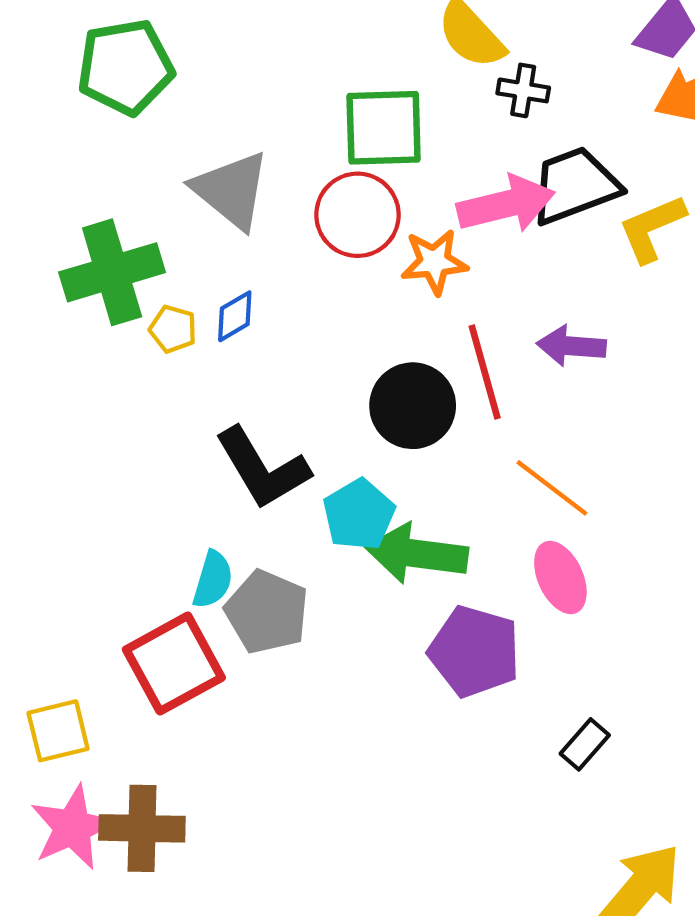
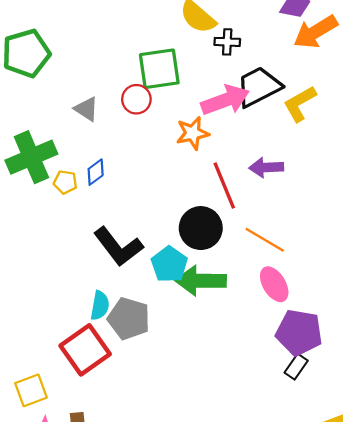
gray triangle: (231, 190) -> (86, 109), size x0.6
red circle: (357, 215) -> (136, 99), moved, size x0.7
black circle: (413, 406) -> (201, 228), moved
purple pentagon: (475, 651) -> (299, 333), moved

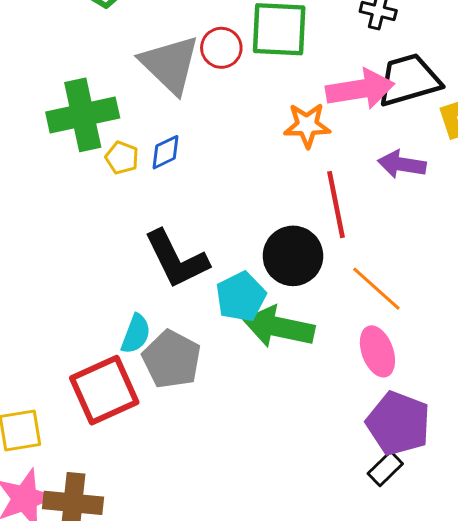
red circle: (136, 99) -> (221, 48), moved
gray triangle: (86, 109) -> (170, 64), size x1.8
purple arrow: (266, 167) -> (402, 164), moved

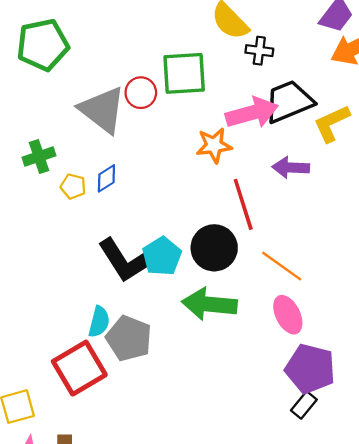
green cross: (83, 115) -> (39, 157), size x0.6
cyan pentagon: (241, 297) -> (162, 256), moved

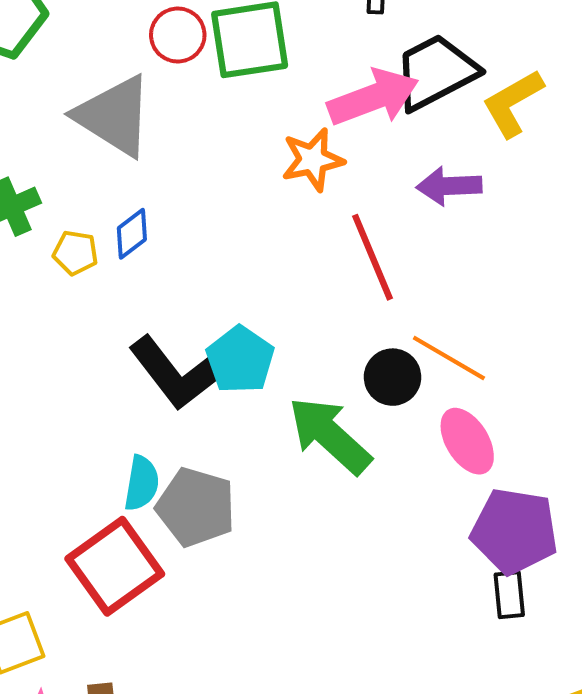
red circle: (141, 93) -> (178, 35), moved
black circle: (214, 248) -> (393, 377), moved, size x0.7
green arrow: (209, 304) -> (330, 435), turned 42
black rectangle: (304, 405) -> (509, 595), turned -40

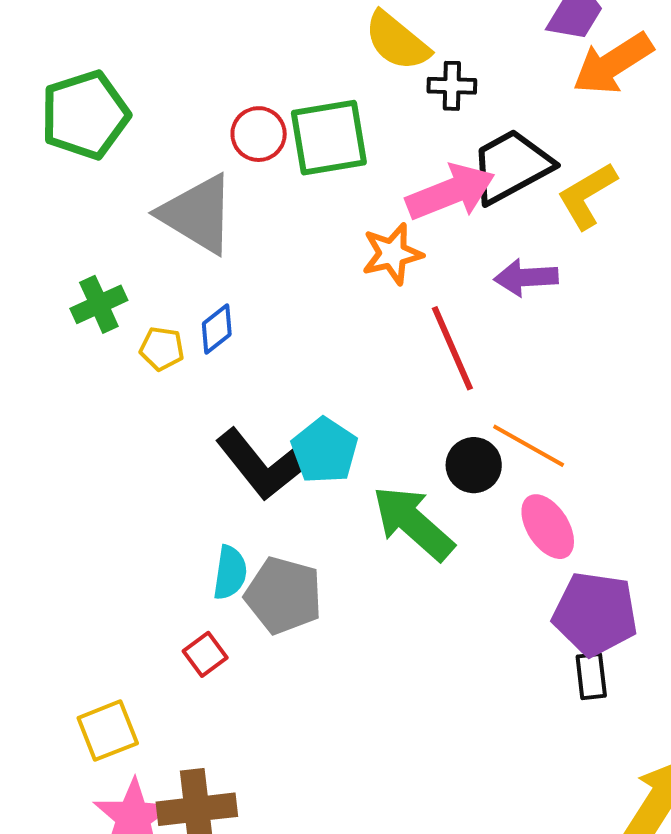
red square: (115, 566) -> (205, 654), size x0.5

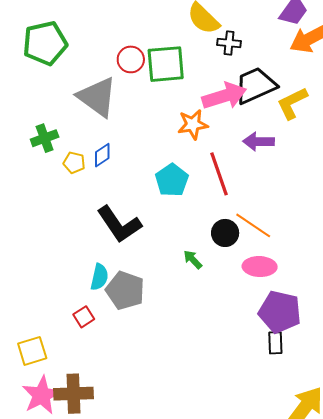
cyan pentagon: (325, 450) -> (172, 180), moved
green arrow: (413, 523) -> (193, 259), size x0.5
pink ellipse: (548, 527) -> (260, 267), turned -60

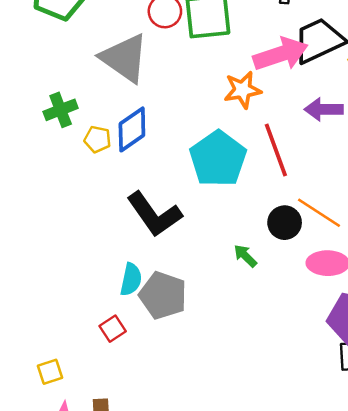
blue diamond: (102, 155) -> (132, 129), size x1.5
cyan pentagon: (172, 180) -> (218, 159), size x1.4
yellow square: (32, 351) -> (50, 372), size x0.7

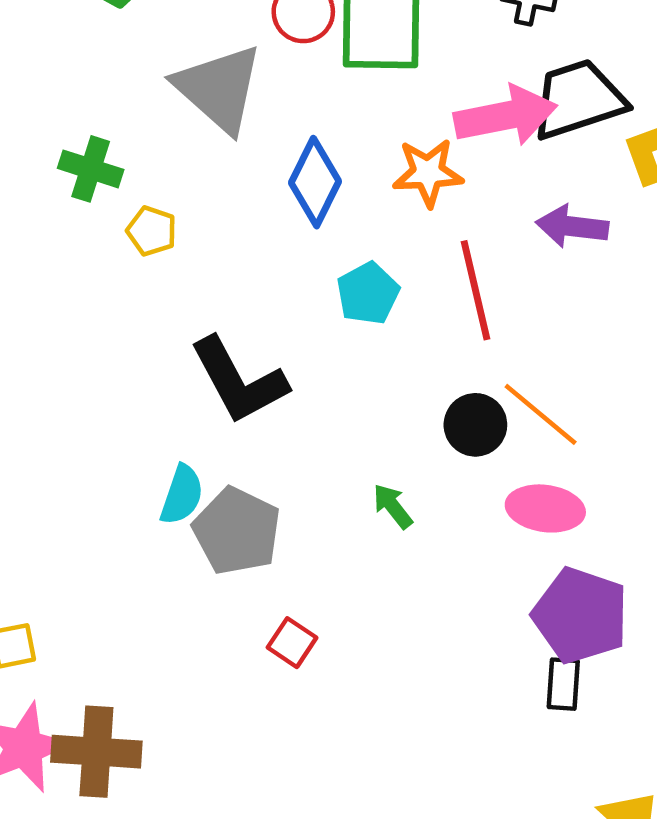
green cross: (61, 110) -> (91, 169), turned 32
blue diamond: (132, 129) -> (315, 182), moved, turned -36
cyan pentagon: (218, 159) -> (368, 293), size x0.6
green arrow: (245, 256) -> (393, 506), moved
red square: (113, 329) -> (292, 643), moved, turned -30

